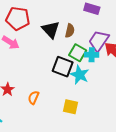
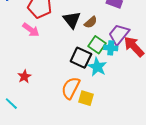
brown semicircle: (70, 31) -> (91, 22), turned 32
orange semicircle: (34, 98) -> (71, 88), moved, size x1.6

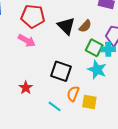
black square: (81, 58) -> (61, 71), moved
orange semicircle: (71, 88) -> (73, 94), size x0.7
cyan line: (11, 104) -> (55, 106), moved

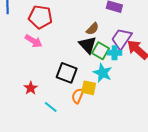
black triangle: (66, 26) -> (88, 45), moved
yellow square: (89, 102) -> (89, 88), moved
cyan line: (55, 106) -> (51, 107), moved

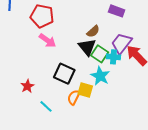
pink arrow: (34, 41) -> (47, 40), moved

